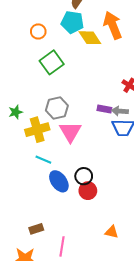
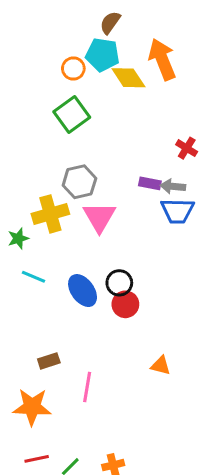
orange circle: (38, 31) -> (73, 68), moved
green star: (16, 112) -> (18, 238), moved
cyan line: (43, 160) -> (34, 277), moved

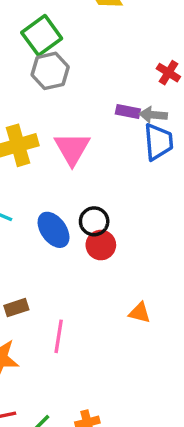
gray hexagon: (79, 182) -> (50, 71), moved
blue trapezoid: (177, 211) -> (158, 142), turned -96

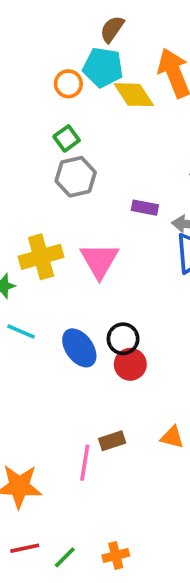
green square: (42, 35) -> (67, 138), size x0.6
purple rectangle: (128, 111) -> (145, 208), moved
brown rectangle: (16, 308) -> (112, 441), moved

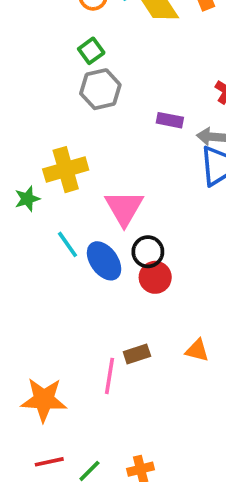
pink triangle: (99, 260) -> (124, 208), moved
cyan line: (21, 331) -> (67, 244), moved, turned 32

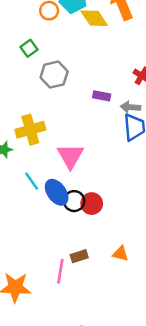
green square: (91, 51) -> (29, 48), moved
black circle: (148, 252) -> (74, 201), moved

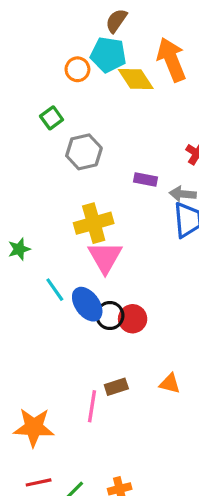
yellow cross: (30, 130) -> (94, 223), moved

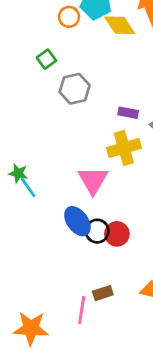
yellow cross: (94, 223) -> (124, 148), moved
green star: (19, 249) -> (18, 173), turned 30
cyan line: (55, 290) -> (28, 187), moved

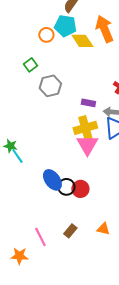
pink triangle: (93, 180) -> (87, 145), moved
brown rectangle: (103, 293) -> (70, 231), turned -32
pink line: (82, 310) -> (40, 237), moved, turned -36
orange star: (31, 328) -> (19, 256), size x0.7

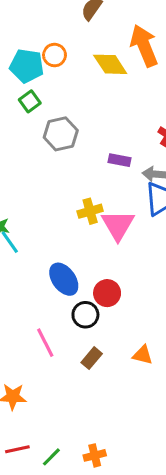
cyan pentagon: (65, 26) -> (27, 66), moved
yellow cross: (85, 128) -> (90, 211), moved, size x0.7
black circle: (66, 187) -> (85, 315), moved
pink line: (40, 237) -> (45, 343), moved

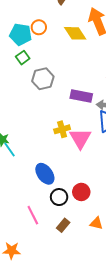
purple rectangle: (119, 160) -> (81, 96), size x1.5
red circle: (107, 293) -> (81, 192), moved

